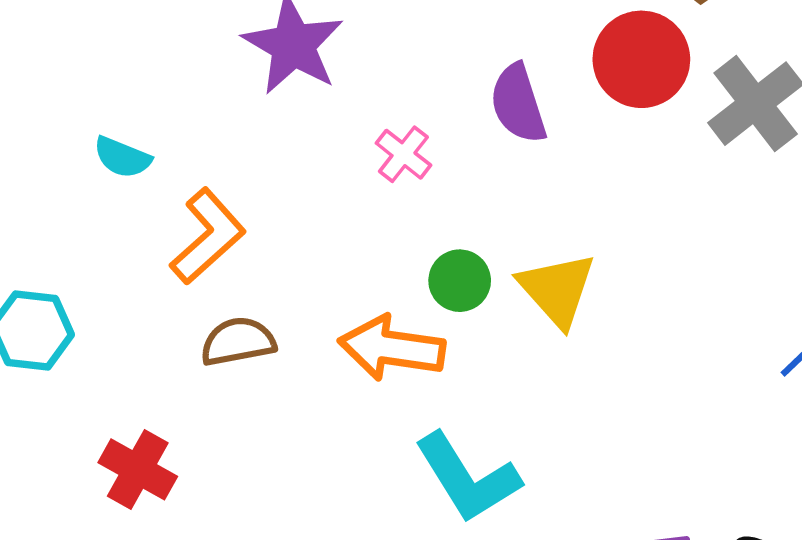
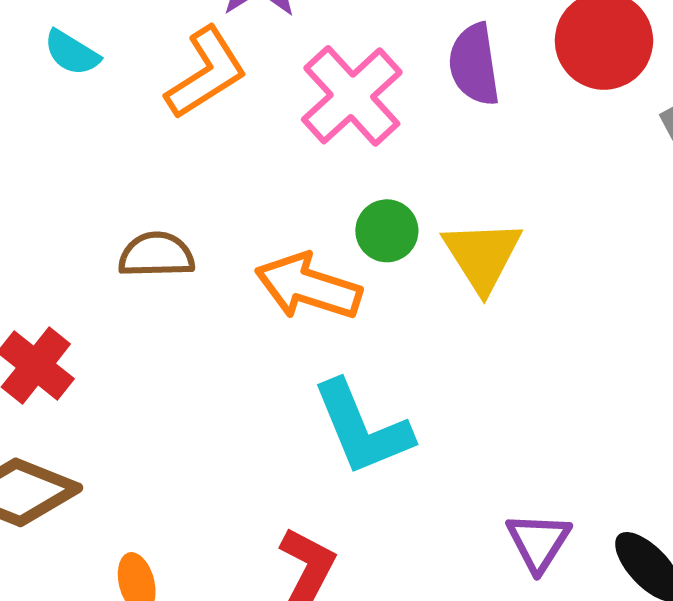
pink cross: (403, 154) -> (352, 96), size x1.8
orange L-shape: (208, 236) -> (206, 73), moved

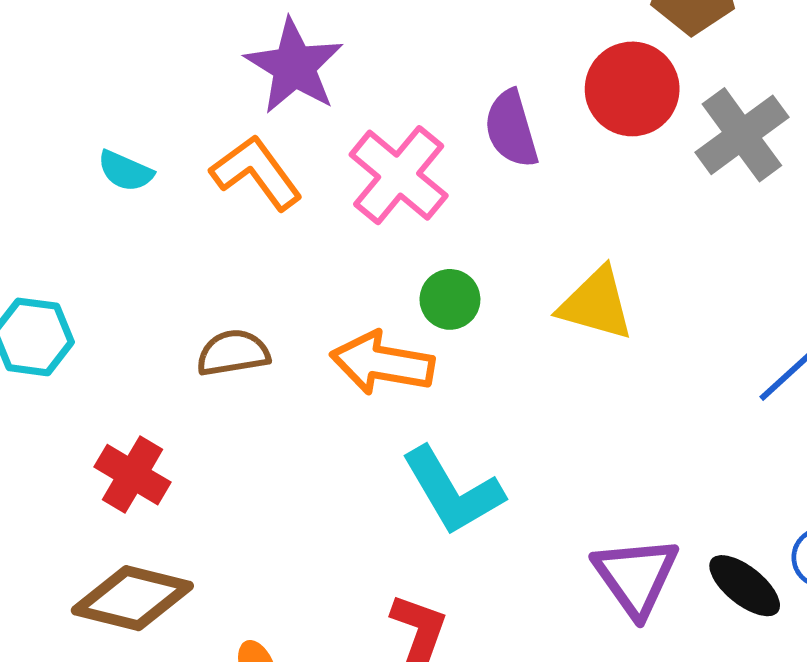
orange L-shape: (206, 73) -> (256, 173), turned -86
yellow triangle: (482, 256) -> (596, 304), moved, turned -34
purple triangle: (538, 542) -> (636, 576), size x1.4

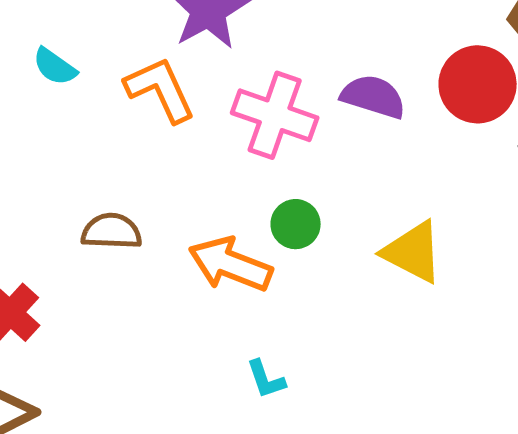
purple semicircle: (511, 129) -> (373, 97), turned 112
pink cross: (399, 175) -> (275, 115), turned -32
cyan L-shape: (453, 491) -> (266, 379), size x0.5

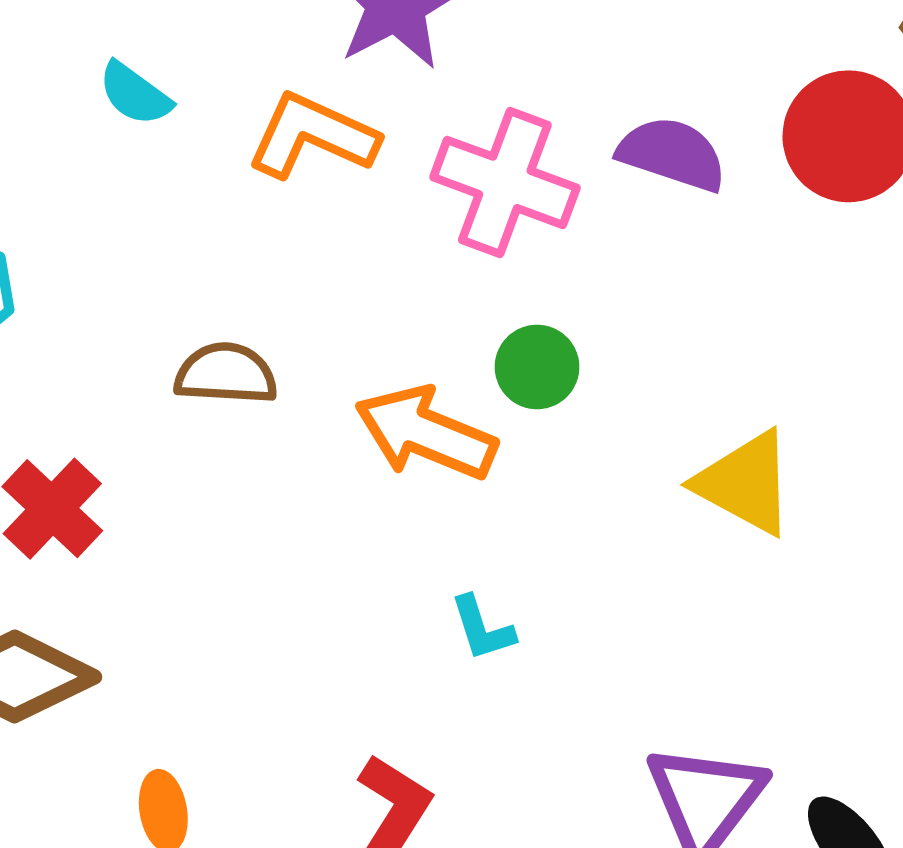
orange L-shape: (160, 90) -> (312, 136), turned -42
yellow triangle: (413, 252) -> (745, 483), moved

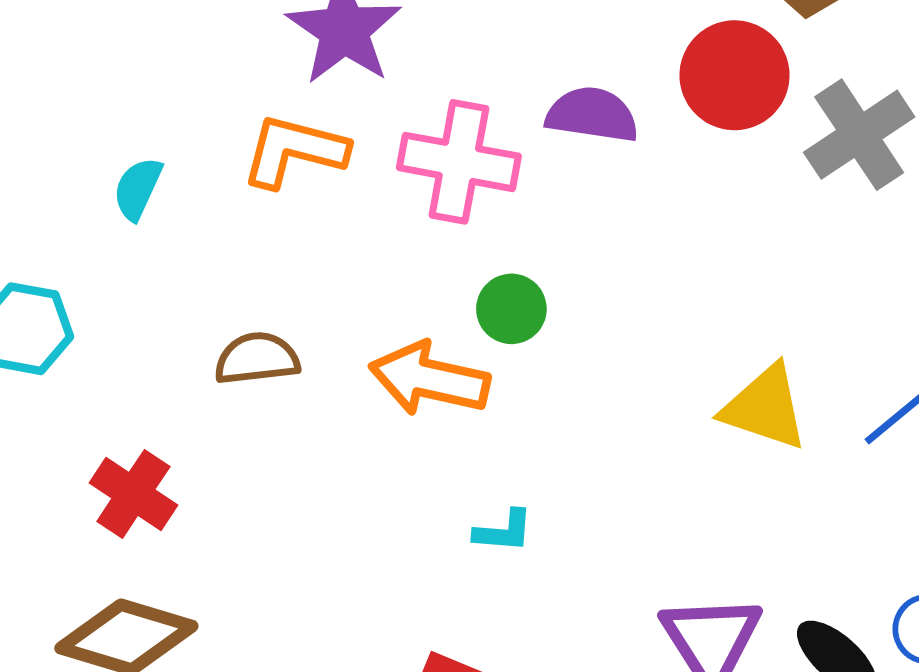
cyan semicircle: (135, 94) -> (138, 189), moved, turned 88
yellow triangle: (745, 483) -> (765, 408), moved
cyan L-shape: (482, 628) -> (504, 531), turned -58

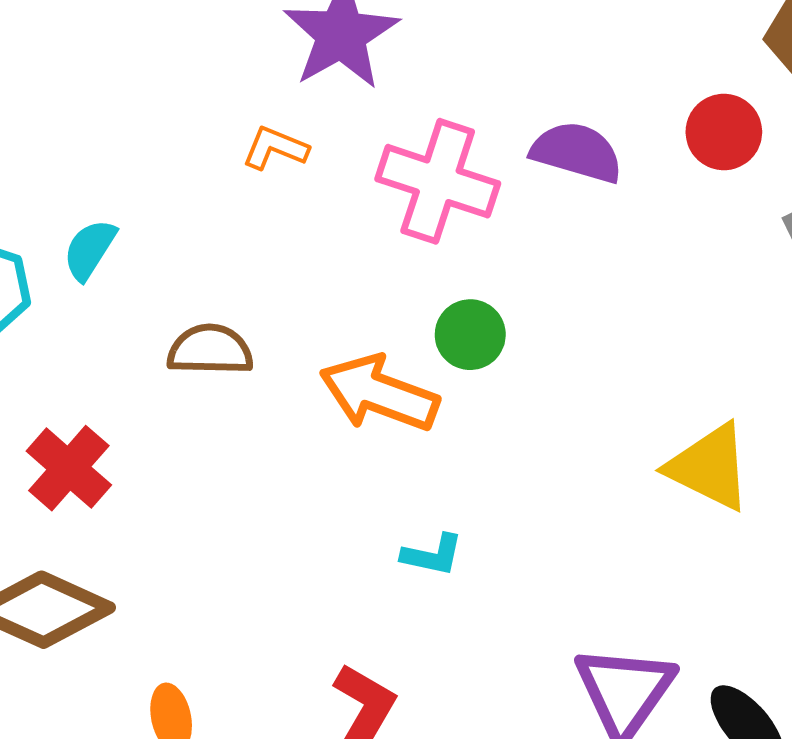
red circle: (734, 75) -> (724, 132), size x0.7
orange L-shape: (294, 151) -> (275, 148), size x0.6
cyan semicircle: (138, 189) -> (90, 250), moved

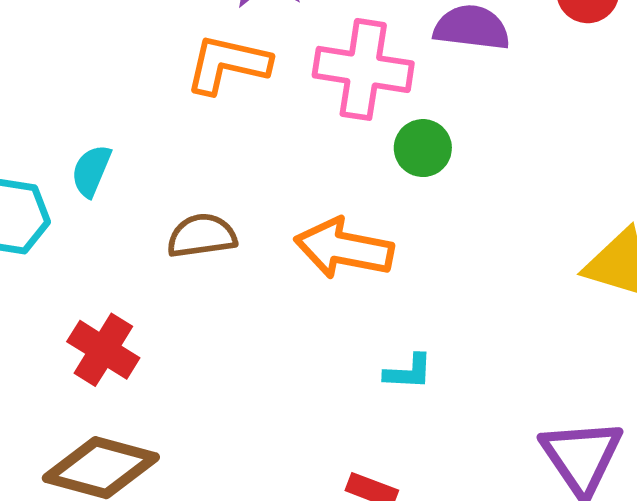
orange L-shape: (275, 148) -> (228, 64), size x1.6
green circle: (470, 335) -> (423, 148), moved

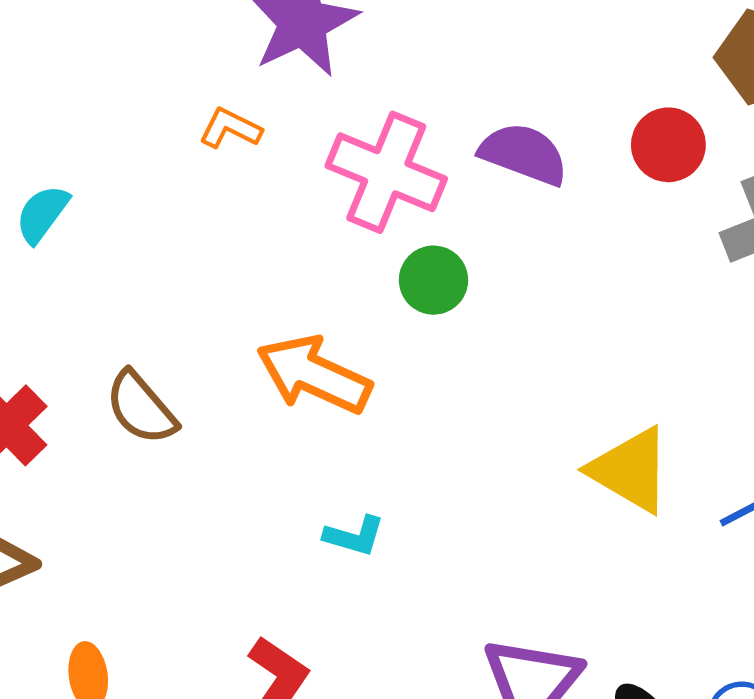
orange L-shape: (228, 64) -> (230, 128), size x0.6
brown semicircle: (202, 236) -> (141, 408), moved, turned -136

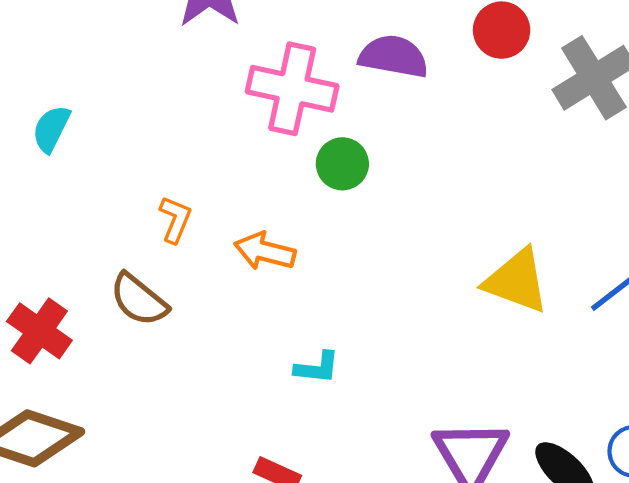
orange L-shape: (230, 128) -> (175, 219), moved, turned 96
cyan semicircle: (42, 214) -> (51, 129), moved
orange arrow: (314, 375) -> (265, 251), size x0.7

